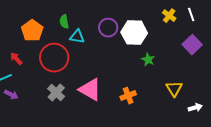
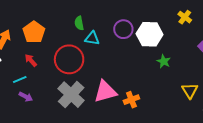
orange pentagon: (32, 31) -> (34, 32), moved
pink triangle: (90, 90) -> (105, 92), turned -45
gray cross: (56, 93) -> (71, 95), size x1.5
orange cross: (128, 96) -> (131, 100), moved

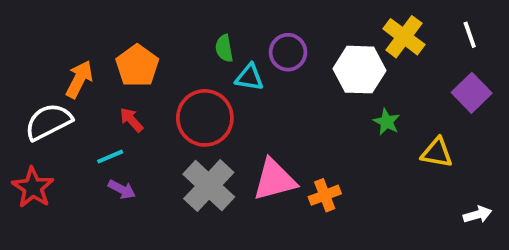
yellow cross: (185, 17) -> (404, 37), moved, size x1.5
purple circle: (123, 29) -> (288, 52), moved
yellow triangle: (190, 91) -> (437, 153), moved, turned -48

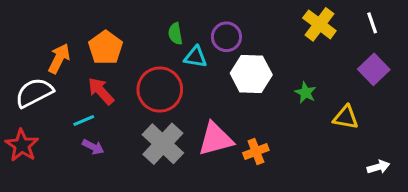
white hexagon: (360, 70) -> (251, 74), moved
red arrow: (131, 120) -> (101, 91), size x1.4

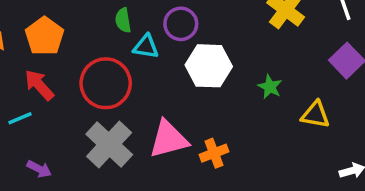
purple arrow: (93, 147) -> (39, 169), moved

